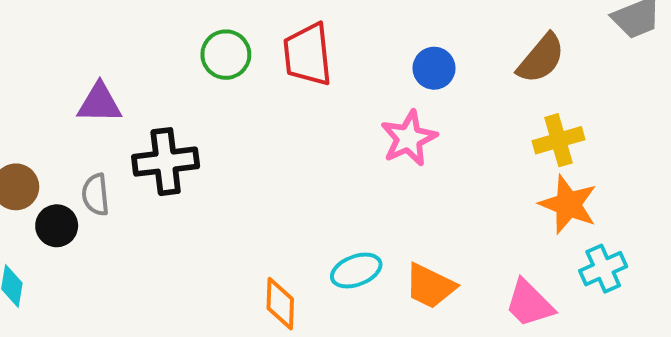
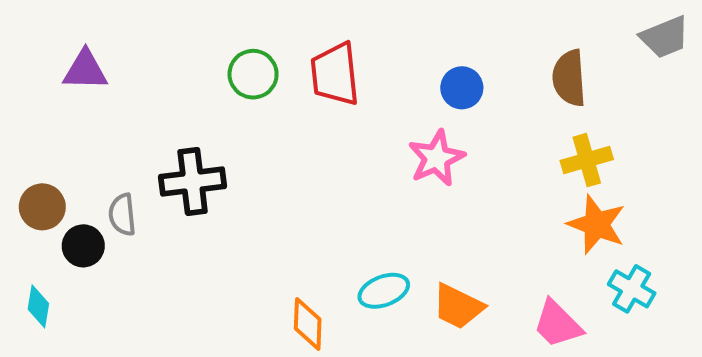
brown semicircle: (541, 58) -> (569, 78), turned 136
purple triangle: (99, 103) -> (85, 70), moved
cyan cross: (603, 269) -> (632, 289), turned -36

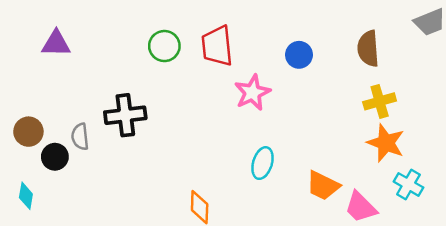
pink star: (436, 158) -> (252, 93), moved
cyan ellipse: (384, 291) -> (262, 163), moved, turned -52
orange trapezoid: (458, 306) -> (323, 186), moved

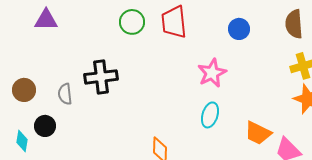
pink star: (252, 93) -> (212, 73), moved
black circle: (55, 157) -> (45, 126), moved

